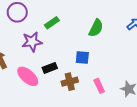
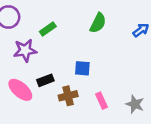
green semicircle: (96, 28) -> (98, 23), moved

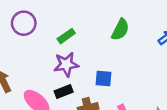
purple star: (25, 50) -> (66, 64), moved

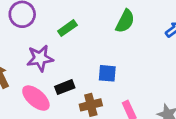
purple star: (66, 64) -> (40, 58), moved

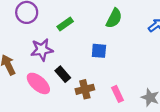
blue square: (107, 73) -> (99, 51), moved
black rectangle: (65, 87) -> (63, 74), turned 70

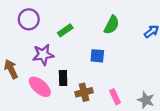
black rectangle: (63, 74) -> (63, 78), turned 40

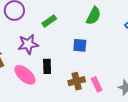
brown cross: (84, 92) -> (77, 81), moved

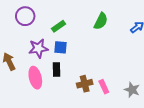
blue square: (80, 45) -> (60, 47), moved
pink ellipse: (25, 75) -> (35, 78), turned 35

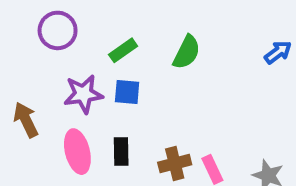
green semicircle: (101, 21) -> (187, 52), moved
black rectangle: (56, 70) -> (121, 152), moved

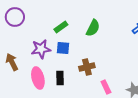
purple circle: (58, 30) -> (15, 17), moved
brown cross: (175, 163) -> (87, 67), moved

